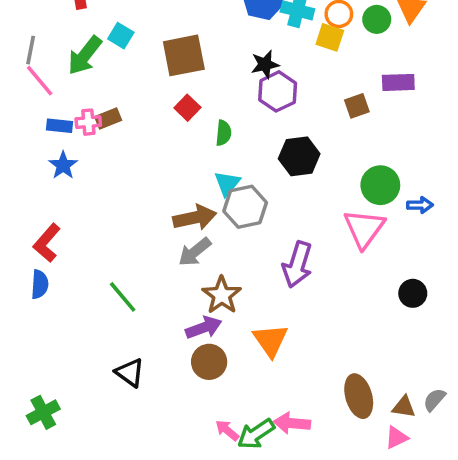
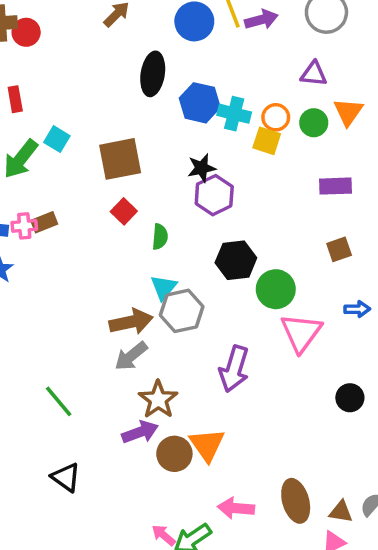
brown square: (357, 106) -> (339, 249), moved
green circle: (380, 185) -> (276, 289), moved
brown circle: (209, 362) -> (174, 454), moved
pink arrow: (292, 423) -> (236, 508), moved

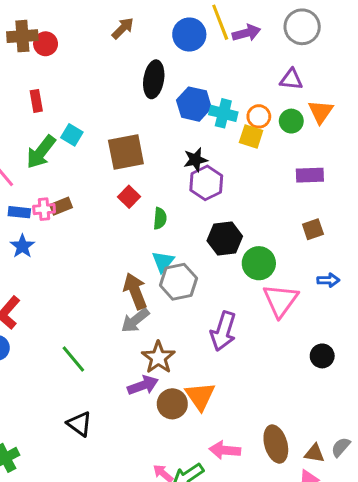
brown arrow: (131, 322) -> (135, 291), turned -99

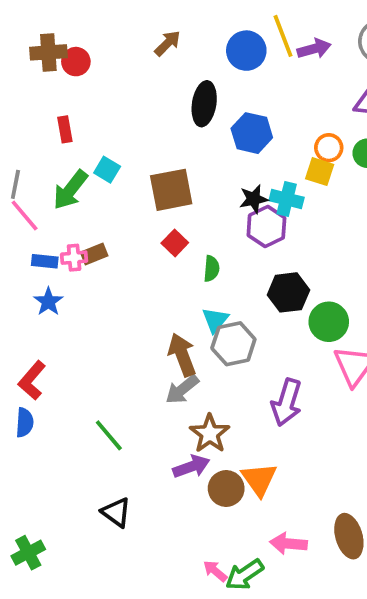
cyan cross: (223, 113) -> (287, 199), moved

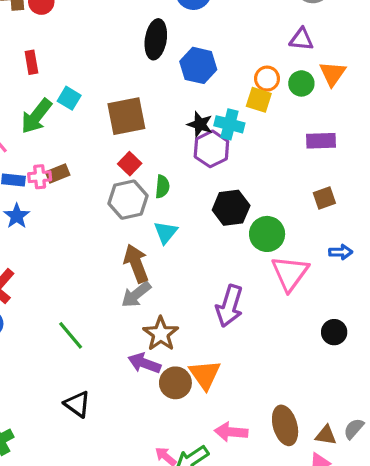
black star: (254, 199) -> (200, 124), turned 30
gray hexagon: (233, 344) -> (128, 200), moved
purple arrow: (191, 467) -> (144, 363), turned -140

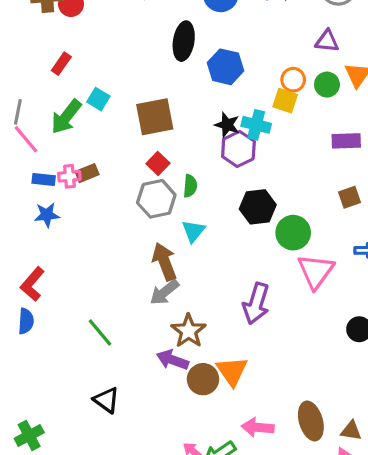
red rectangle: (31, 62) -> (61, 64), turned 45
blue star: (17, 216) -> (47, 215), turned 30

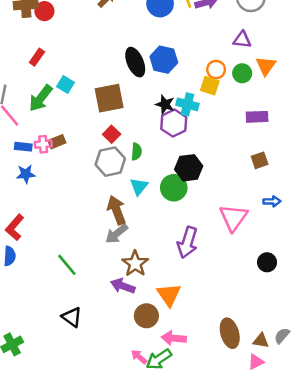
black ellipse: (184, 41) -> (135, 62), moved, turned -32
green circle: (293, 233) -> (174, 188), moved
brown circle: (203, 379) -> (146, 316), moved
pink arrow: (258, 427) -> (174, 338), moved

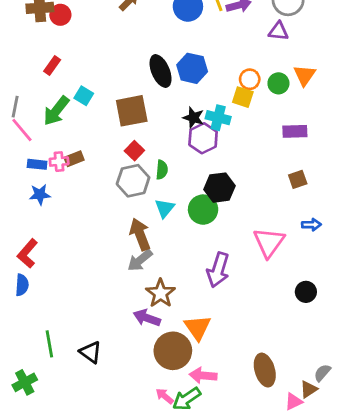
purple triangle: (242, 40) -> (278, 31), moved
green line: (67, 265) -> (49, 344), moved, turned 30
brown circle: (146, 316) -> (173, 351), size x1.4
brown triangle: (261, 341) -> (309, 389), moved, turned -42

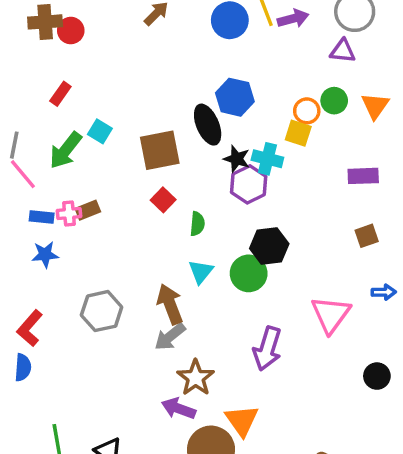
black ellipse: (161, 71) -> (208, 125), moved
green circle: (278, 83) -> (334, 101), moved
gray hexagon: (133, 181) -> (102, 311), moved

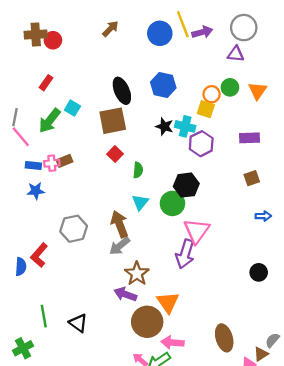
black ellipse: (208, 125) -> (122, 91), moved
purple hexagon: (249, 184) -> (201, 144), moved
pink triangle: (331, 314) -> (197, 231), moved
red L-shape: (30, 328) -> (39, 255), moved

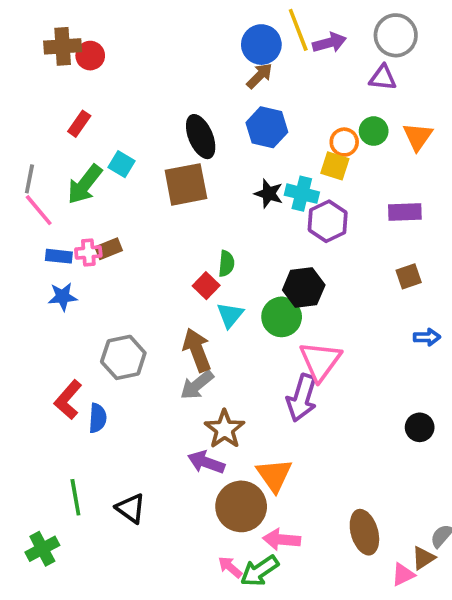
brown arrow: (110, 29) -> (260, 76), moved
red square: (115, 154) -> (206, 286), moved
blue semicircle: (21, 267) -> (98, 418), moved

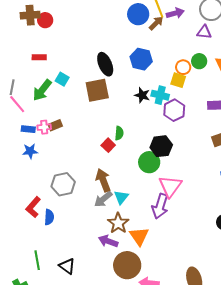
brown arrow: (260, 76) -> (156, 23), moved
red rectangle: (79, 124) -> (39, 57), turned 56
cyan triangle: (230, 315) -> (121, 197), moved
orange triangle: (274, 475) -> (139, 236), moved

